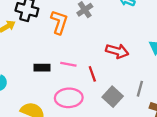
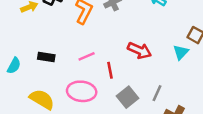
pink line: (68, 64) -> (87, 56), turned -42
black rectangle: (42, 68) -> (46, 57), moved

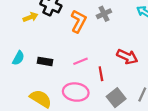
cyan semicircle: (14, 66) -> (18, 58), moved

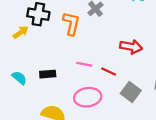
cyan semicircle: (18, 58) -> (19, 78), turned -64
pink line: (81, 61) -> (84, 64), turned 48
red line: (101, 74) -> (109, 71), turned -40

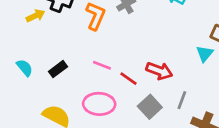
red arrow: (131, 47) -> (159, 71), moved
black rectangle: (48, 74) -> (58, 69), turned -42

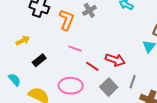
yellow arrow: (35, 16) -> (23, 41), moved
pink line: (102, 65) -> (75, 49), moved
cyan semicircle: (25, 68) -> (15, 80), moved

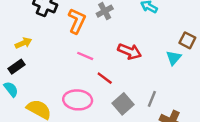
black rectangle: (39, 60) -> (17, 67), moved
red arrow: (115, 60) -> (130, 51), moved

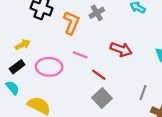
pink ellipse: (78, 100) -> (49, 67), moved
gray square: (123, 104) -> (102, 98), moved

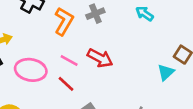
red arrow: (121, 49) -> (100, 58), moved
red line: (99, 75) -> (66, 84), moved

